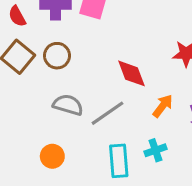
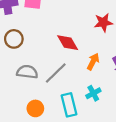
orange circle: (52, 156) -> (35, 108), moved

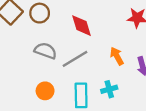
red diamond: (68, 43) -> (81, 26), moved
orange arrow: (93, 62) -> (117, 56), turned -70

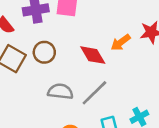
orange arrow: (117, 56) -> (121, 42), moved, turned -84

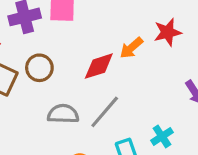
red diamond: (93, 55) -> (99, 66), turned -72

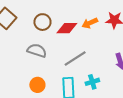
brown circle: (39, 68) -> (42, 22), moved
gray line: (105, 112) -> (75, 58), moved

